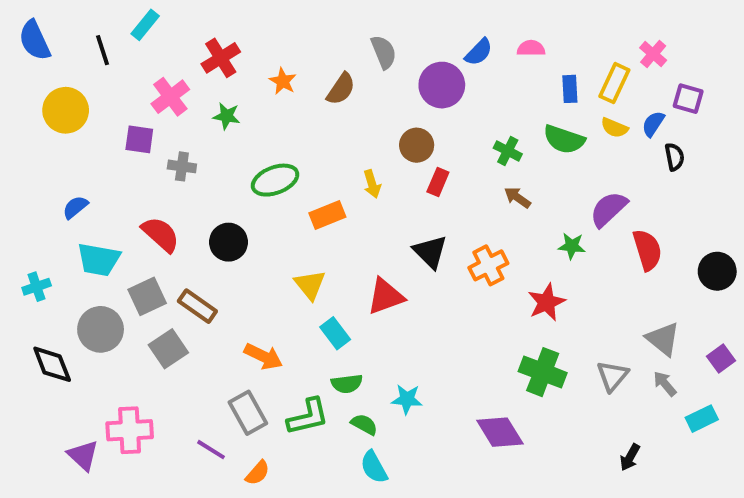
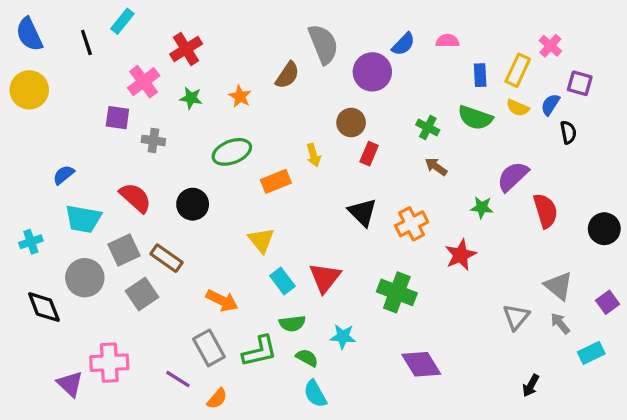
gray semicircle: (384, 52) -> (323, 44), size x1.4
orange star: (283, 81) -> (240, 96), moved
yellow circle: (66, 110) -> (29, 90), moved
red triangle: (386, 296) -> (325, 278), moved, turned -32
green cross: (543, 372) -> (397, 292), moved

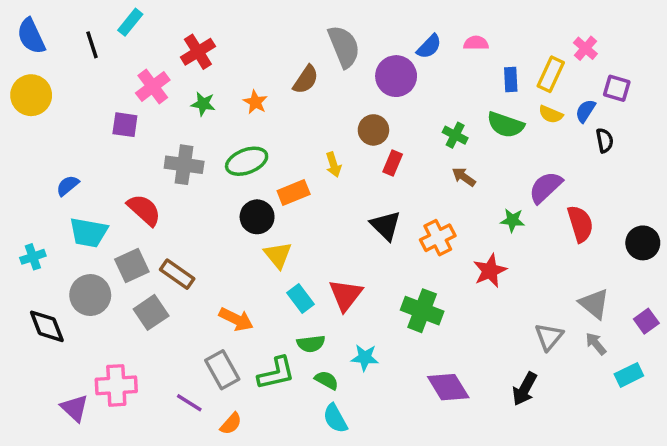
gray cross: (153, 140) -> (184, 165), moved, size x1.5
black circle: (193, 204) -> (257, 217), moved
black arrow: (531, 386) -> (525, 389), moved, size x1.4

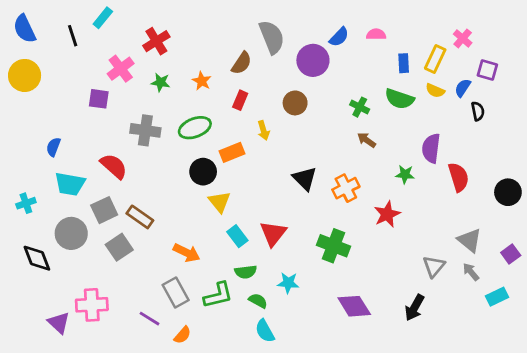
red rectangle: (393, 163) -> (240, 100), moved
blue semicircle: (68, 186) -> (53, 147), turned -30
purple semicircle: (545, 187) -> (431, 148), turned -40

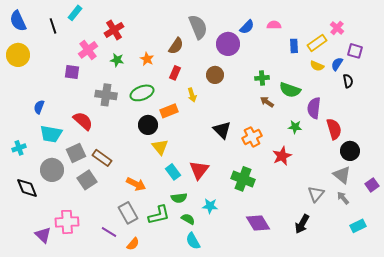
yellow rectangle: (435, 59) -> (317, 43), turned 30
green semicircle: (399, 99) -> (290, 90), moved
green cross: (360, 107) -> (262, 78), turned -32
black circle: (508, 192) -> (350, 151), moved
cyan rectangle: (497, 297) -> (358, 226), moved

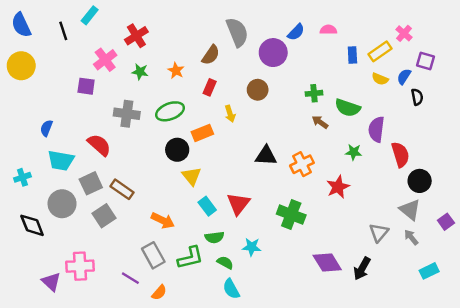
black triangle: (222, 130) -> (266, 156), turned -42
purple diamond: (258, 223) -> (327, 263), moved

